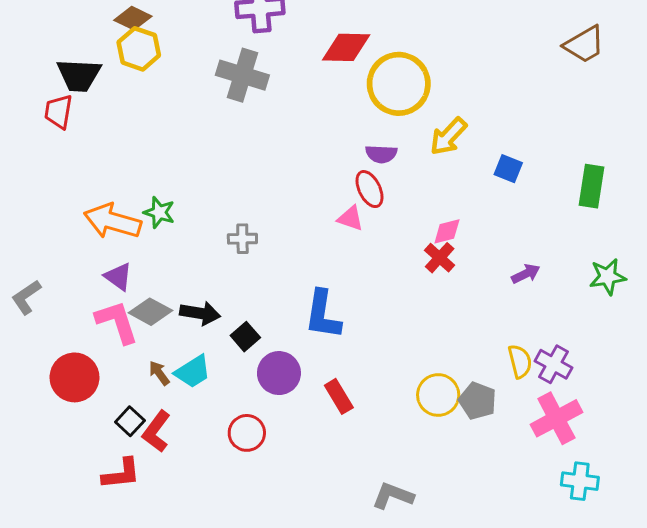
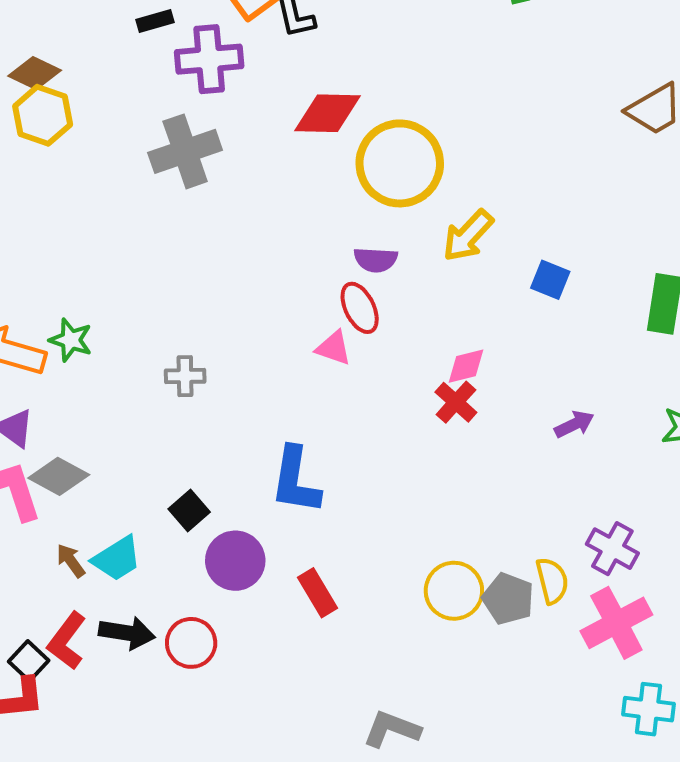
gray cross: (242, 75) -> (185, 151), turned -36
black arrow: (200, 313) -> (127, 633), moved
yellow semicircle: (520, 361) -> (552, 581), moved
black square: (130, 421) -> (29, 661), moved

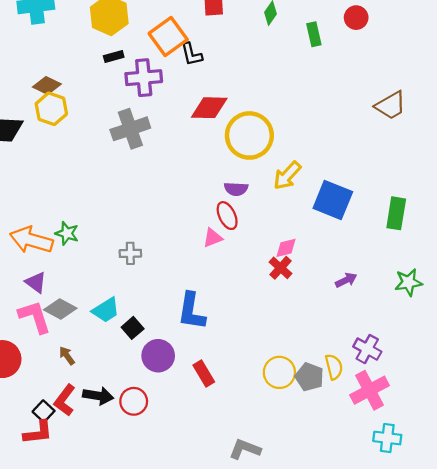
blue square: (550, 280) -> (333, 200), size x1.8
pink triangle: (334, 348) -> (213, 238), turned -40
cyan trapezoid: (117, 559) -> (106, 310), moved

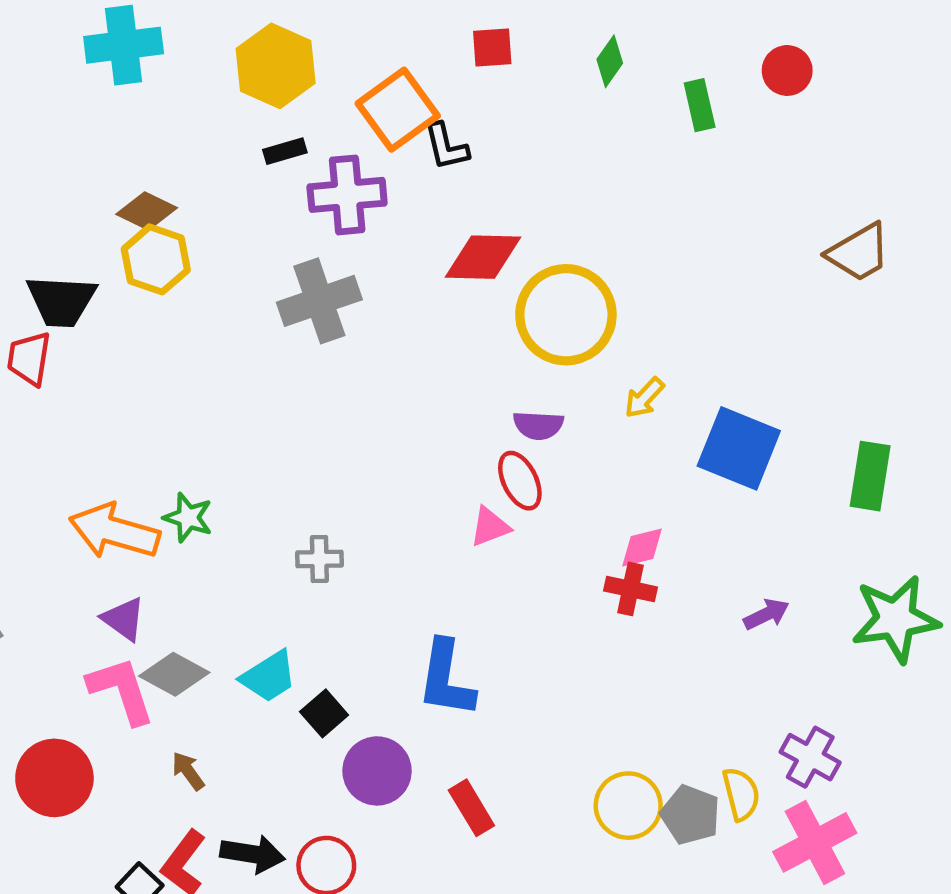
yellow arrow: (287, 176) -> (644, 398), size x0.7
red cross: (280, 268) -> (630, 589), turned -30
green star: (408, 282) -> (895, 619), size x1.5

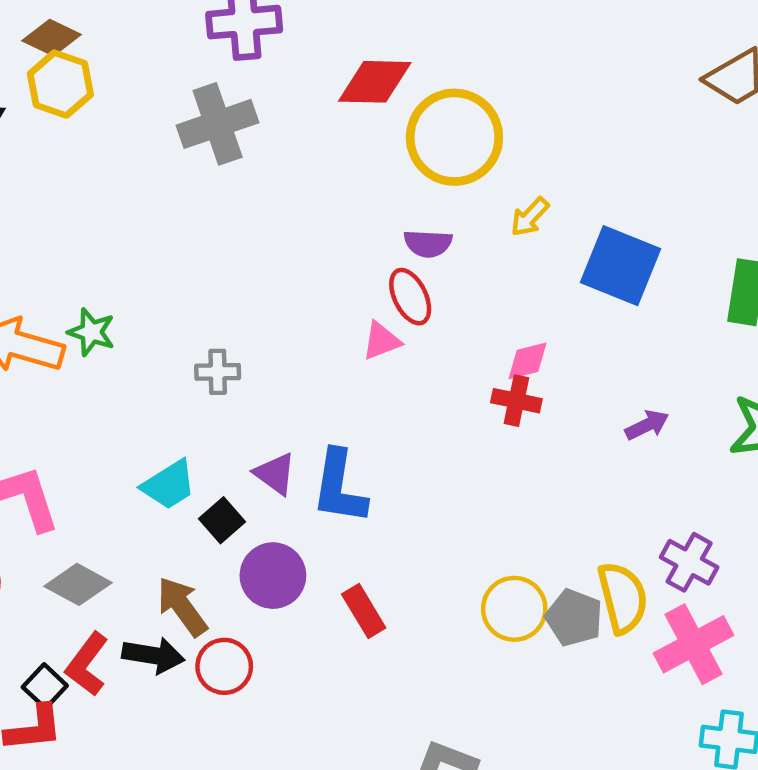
purple triangle: (124, 619) -> (275, 474), moved
gray diamond: (174, 674) -> (78, 584), moved
brown arrow: (188, 771) -> (182, 607), moved, size x1.6
yellow semicircle: (741, 794) -> (623, 598), size x1.4

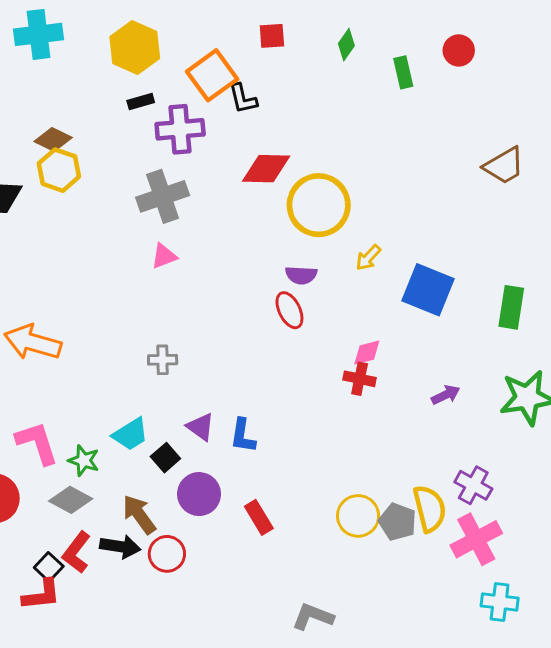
green star: (91, 332) -> (84, 460), moved
pink triangle: (381, 341) -> (164, 256), moved
blue L-shape: (339, 487) -> (243, 436), size x0.7

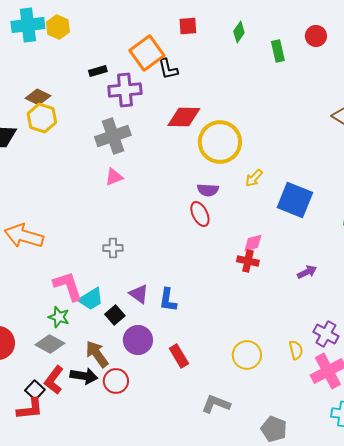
yellow hexagon: (135, 48) -> (58, 27), moved, size x0.7
pink L-shape: (37, 443) -> (68, 286), moved
yellow semicircle: (430, 509) -> (296, 350), size x0.6
gray pentagon: (397, 522) -> (274, 429), moved
gray L-shape: (313, 617) -> (216, 404), moved

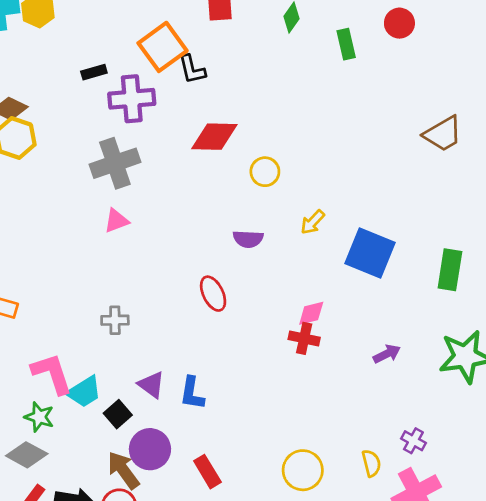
yellow circle: (220, 142) -> (265, 172), size x0.5
red ellipse: (200, 214) -> (213, 294), moved
purple cross: (326, 334) -> (413, 441), size x0.7
brown arrow: (97, 354) -> (123, 470), moved

